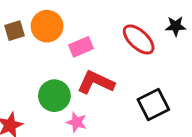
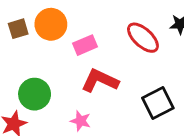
green circle: (54, 96) -> (35, 94), moved

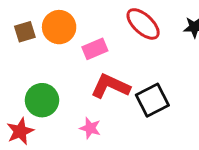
red ellipse: (143, 38) -> (143, 24), moved
black square: (158, 103) -> (152, 100), moved

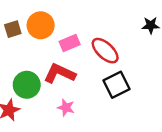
red ellipse: (143, 24) -> (105, 51), moved
red L-shape: (110, 86) -> (60, 73), moved

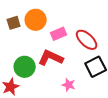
pink star: (66, 108) -> (69, 85), moved

